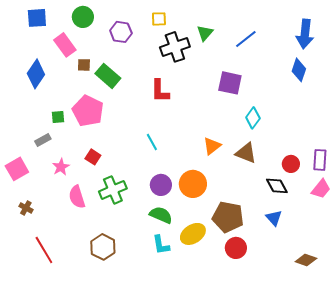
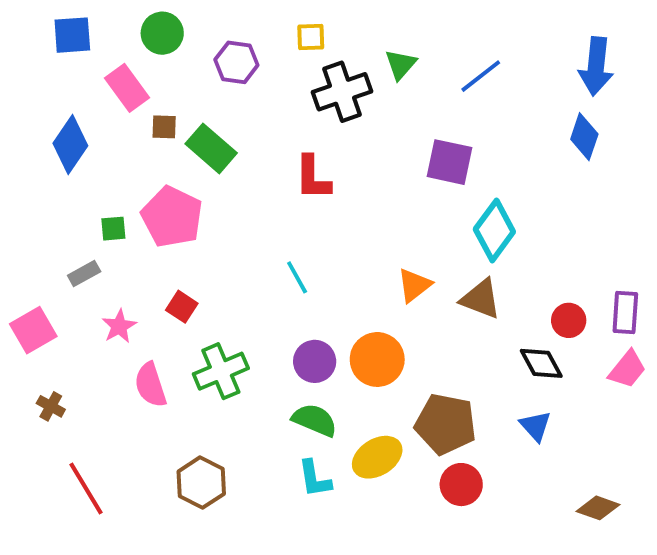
cyan diamond: (253, 118) -> (494, 230), size x1.4

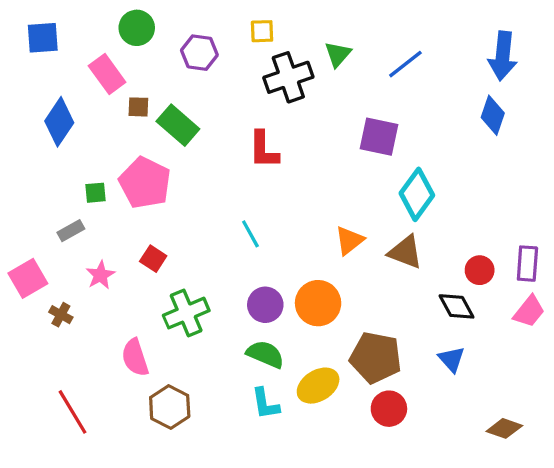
blue square: (72, 35) -> (43, 38), moved
pink semicircle: (150, 385) -> (135, 358), moved
brown cross: (51, 406) -> (61, 315), moved

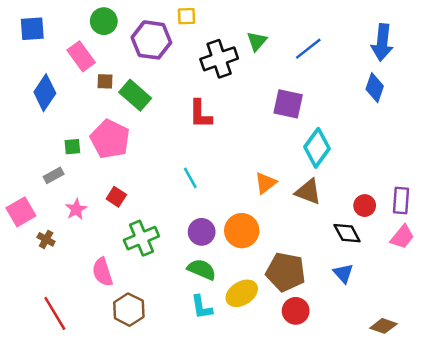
yellow square: (262, 31) -> (187, 16), moved
purple hexagon: (199, 53) -> (151, 40), size x1.4

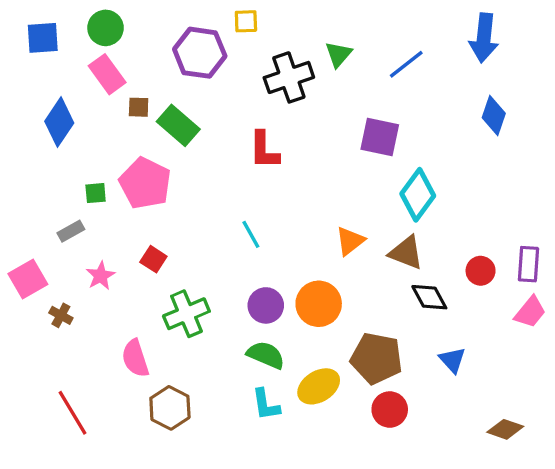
green circle: (104, 21) -> (106, 28), moved
blue arrow: (382, 42) -> (484, 38), moved
black diamond: (347, 233) -> (429, 297), moved

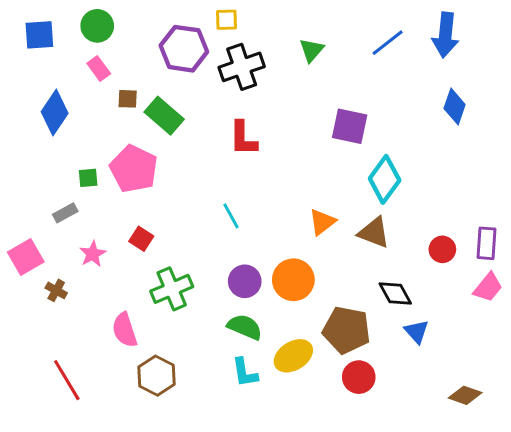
blue line: (406, 64) -> (388, 43), moved
pink rectangle: (107, 74) -> (99, 68), size x0.7
black cross: (289, 77) -> (242, 67), moved
black diamond: (429, 297) -> (395, 293), moved

